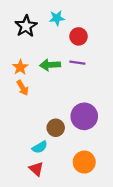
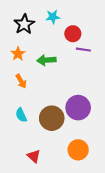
purple line: (77, 63) -> (83, 50), moved
orange star: (20, 67) -> (18, 54), moved
brown circle: (56, 128) -> (52, 118), size x1.5
cyan semicircle: (40, 147) -> (21, 115), moved, turned 96

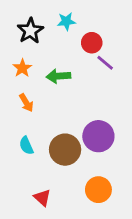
purple line: (83, 50) -> (105, 63), turned 32

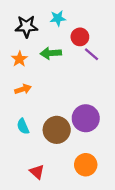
black star: (30, 31) -> (26, 26), turned 30
green arrow: (58, 76) -> (51, 53), moved
orange arrow: (26, 103) -> (23, 89), turned -77

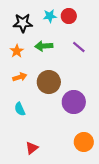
red circle: (80, 37) -> (69, 16), moved
brown circle: (57, 130) -> (49, 82), moved
orange circle: (86, 165) -> (84, 142), moved
red triangle: (37, 172) -> (32, 148), turned 40

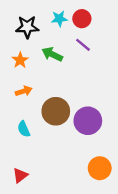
green arrow: (44, 46) -> (52, 54), turned 30
purple line: (79, 47) -> (83, 45), moved
brown circle: (49, 82) -> (56, 111), moved
red triangle: (32, 148) -> (20, 175), moved

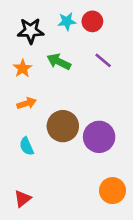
purple line: (83, 45) -> (103, 60), moved

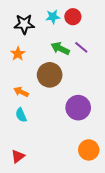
green arrow: (59, 62) -> (60, 48), moved
orange arrow: (27, 103) -> (21, 92), moved, turned -136
brown circle: (63, 126) -> (50, 75), moved

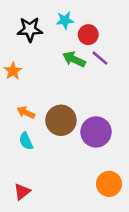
red circle: (73, 17) -> (88, 35), moved
orange star: (18, 54) -> (13, 71), moved
brown circle: (50, 75) -> (61, 120), moved

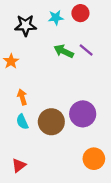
red circle: (88, 35) -> (80, 13), moved
orange arrow: (26, 112) -> (22, 97), turned 48
brown circle: (61, 120) -> (51, 122), moved

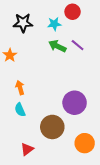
cyan star: (56, 18) -> (54, 24), moved
brown circle: (51, 122) -> (52, 127), moved
red triangle: (19, 165) -> (27, 149), moved

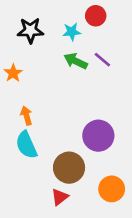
cyan semicircle: (20, 110) -> (26, 145), size x1.5
red triangle: (27, 149) -> (60, 197), moved

